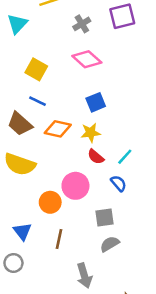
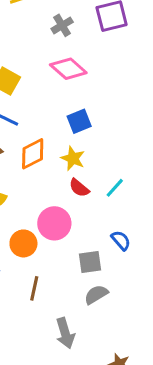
orange diamond: (58, 129) -> (33, 154), turned -40
yellow star: (91, 133) -> (73, 158), turned 30
blue semicircle: (118, 183) -> (121, 240), moved

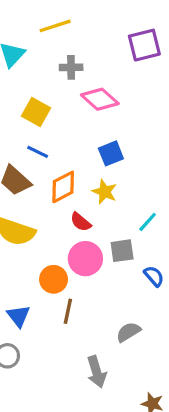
gray cross: (62, 25) -> (71, 67), moved, turned 30
red semicircle: (79, 188) -> (81, 222), moved
gray square: (90, 262) -> (122, 251), moved
brown line: (34, 288) -> (68, 311), moved

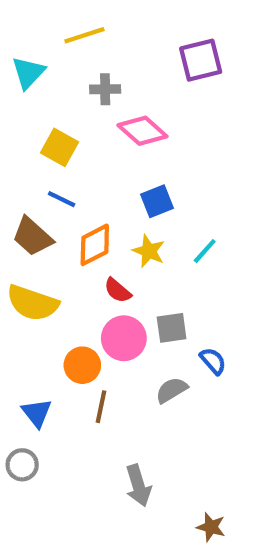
cyan line: (148, 222) -> (205, 251), moved
gray semicircle: (128, 332) -> (172, 390), moved

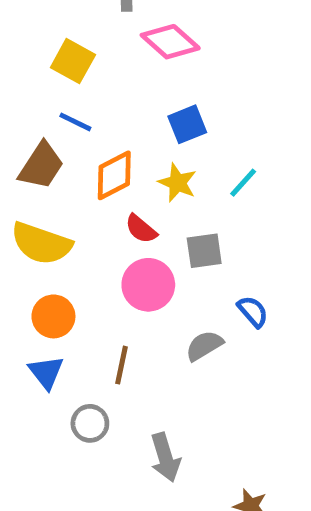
brown trapezoid: (33, 237) -> (41, 166), turned -99
gray square: (172, 328) -> (204, 251), moved
orange circle: (82, 365) -> (53, 316), moved
gray circle: (22, 465) -> (90, 423), moved

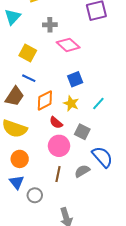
gray square: (204, 251) -> (82, 132), turned 35
blue semicircle: (253, 312) -> (102, 157), size x1.6
brown line: (122, 365) -> (58, 174), moved
gray circle: (90, 423) -> (35, 195), moved

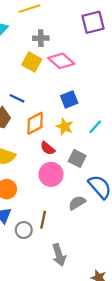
yellow square: (28, 53) -> (32, 62), moved
brown line: (58, 174) -> (43, 220), moved

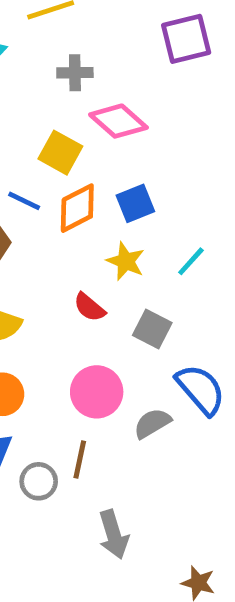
yellow square: (32, 62) -> (60, 153), moved
orange diamond: (35, 123) -> (77, 208), moved
pink circle: (51, 174) -> (97, 392), moved

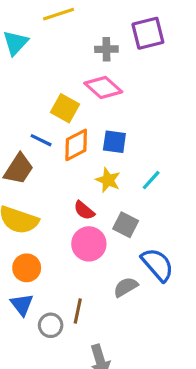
gray cross: (75, 73) -> (106, 49), moved
blue square: (135, 203) -> (114, 142), turned 30
pink circle: (97, 392) -> (89, 244), moved

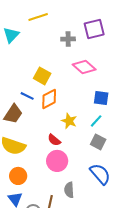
pink diamond: (103, 88) -> (84, 67), moved
blue square: (114, 142) -> (101, 98), moved
gray square: (126, 225) -> (98, 142), moved
gray semicircle: (126, 287) -> (69, 190), moved, turned -63

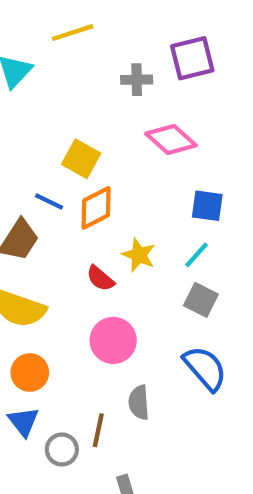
red semicircle: (54, 140) -> (100, 278), moved

